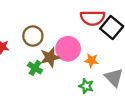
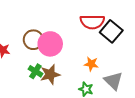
pink circle: (68, 49) -> (50, 44), moved
brown star: (50, 57) -> (50, 74), moved

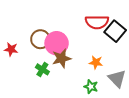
brown star: (50, 74) -> (62, 58), moved

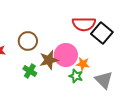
pink circle: (57, 43) -> (66, 55), moved
green star: (91, 87) -> (76, 76), moved

